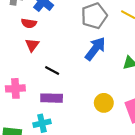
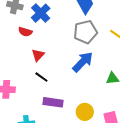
red triangle: (32, 45) -> (38, 55), moved
purple rectangle: (52, 98) -> (53, 102), moved

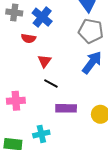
gray pentagon: (85, 32) -> (91, 31), turned 30

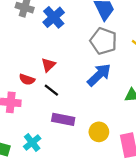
red semicircle: (28, 38) -> (27, 79), moved
cyan cross: (41, 134) -> (32, 142), turned -35

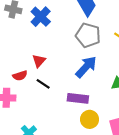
red semicircle: (27, 79) -> (20, 76), turned -32
purple rectangle: (63, 119) -> (78, 98), moved

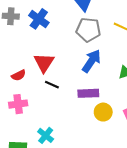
red triangle: (39, 61) -> (44, 63), size x1.5
red semicircle: (20, 76) -> (19, 75), moved

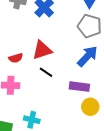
red triangle: (44, 63) -> (42, 50), turned 30
cyan cross: (46, 135) -> (32, 120), turned -35

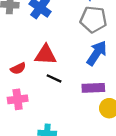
red triangle: (42, 50) -> (46, 55), turned 30

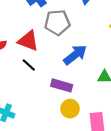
gray pentagon: (93, 19) -> (57, 22), moved, turned -30

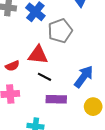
blue arrow: (75, 55) -> (84, 77), moved
purple rectangle: (62, 85) -> (56, 99), moved

